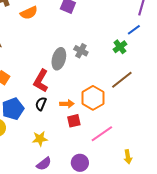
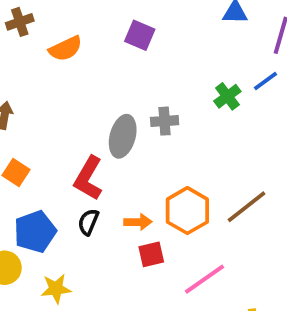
green cross: (120, 47) -> (227, 96), moved
gray cross: (81, 51) -> (165, 121), turned -32
brown line: (122, 80) -> (246, 207), moved
yellow star: (40, 139) -> (56, 289), moved

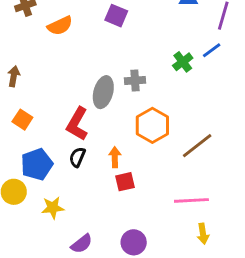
orange hexagon: (187, 211) -> (152, 125), moved
orange arrow: (138, 222) -> (115, 157), turned -90
pink line: (205, 279) -> (191, 200), moved, turned 32

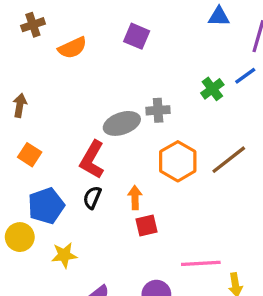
gray ellipse: (103, 92) -> (122, 123), turned 56
brown line: (197, 146) -> (229, 160), moved
pink line: (191, 200) -> (201, 263), moved

